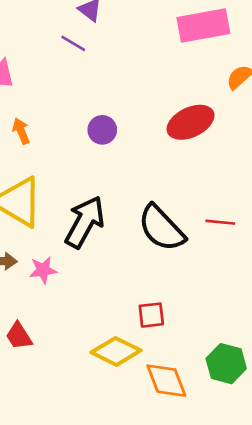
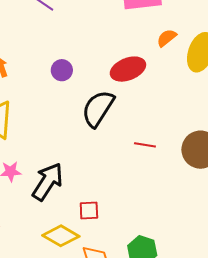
black arrow: (85, 222) -> (48, 182), moved
black semicircle: (161, 228) -> (98, 108), moved, turned 72

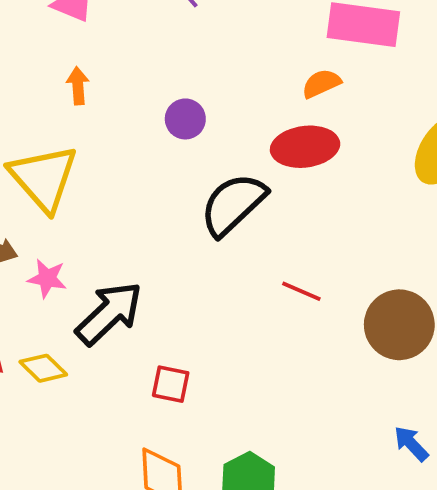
orange semicircle: (167, 38) -> (321, 84), moved
yellow diamond: (61, 236) -> (43, 368), moved, size x0.7

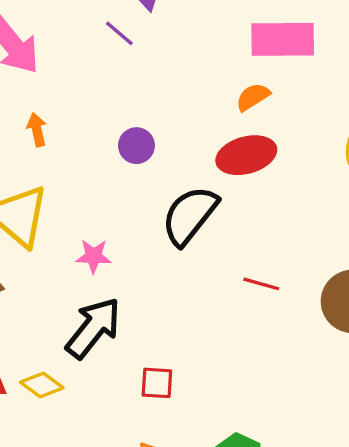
pink star: (47, 278) -> (94, 256), moved

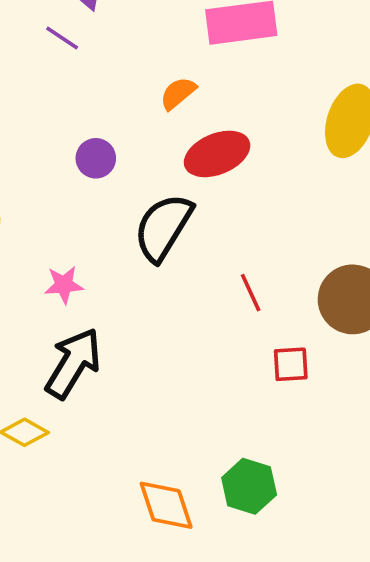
orange semicircle: (253, 97) -> (178, 93), moved
red line: (261, 284) -> (251, 293), turned 57
red square: (157, 383) -> (291, 364), moved

